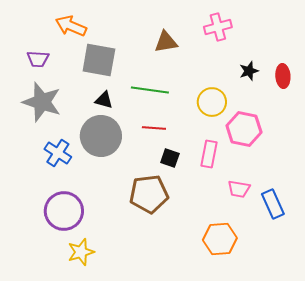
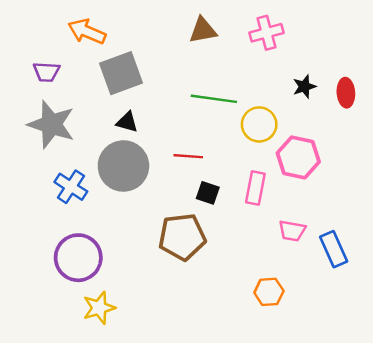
brown triangle: (166, 42) -> (203, 30), moved
gray square: (99, 60) -> (121, 73), turned -30
green line: (150, 90) -> (214, 99), moved
orange hexagon: (220, 239) -> (269, 292), size x0.7

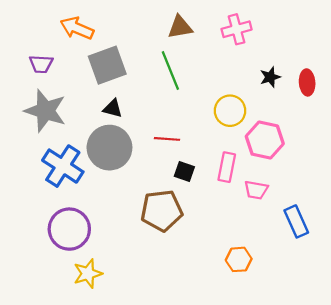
green line: (214, 99) -> (170, 71), moved, turned 60
blue cross: (71, 187) -> (63, 166), size x1.4
pink trapezoid: (292, 231) -> (256, 190), moved

